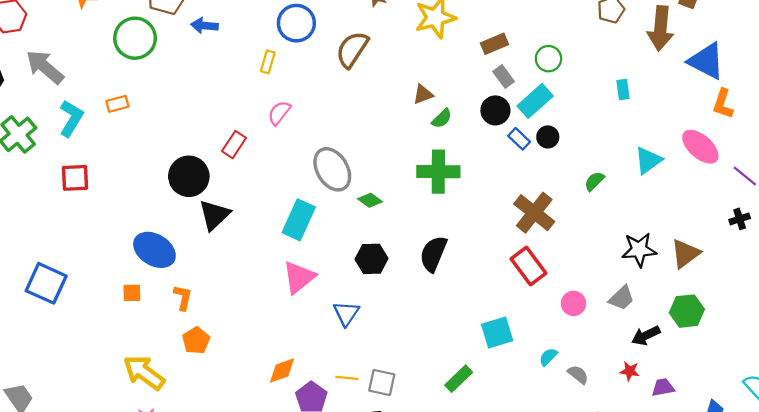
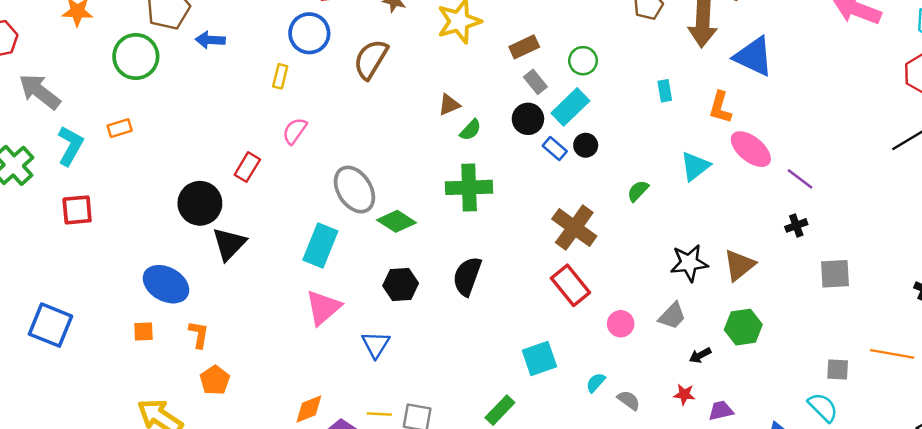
orange L-shape: (723, 104) -> (720, 107), moved
green diamond: (370, 200) -> (396, 221), size x1.4
black arrow: (646, 336) -> (700, 355), size x0.7

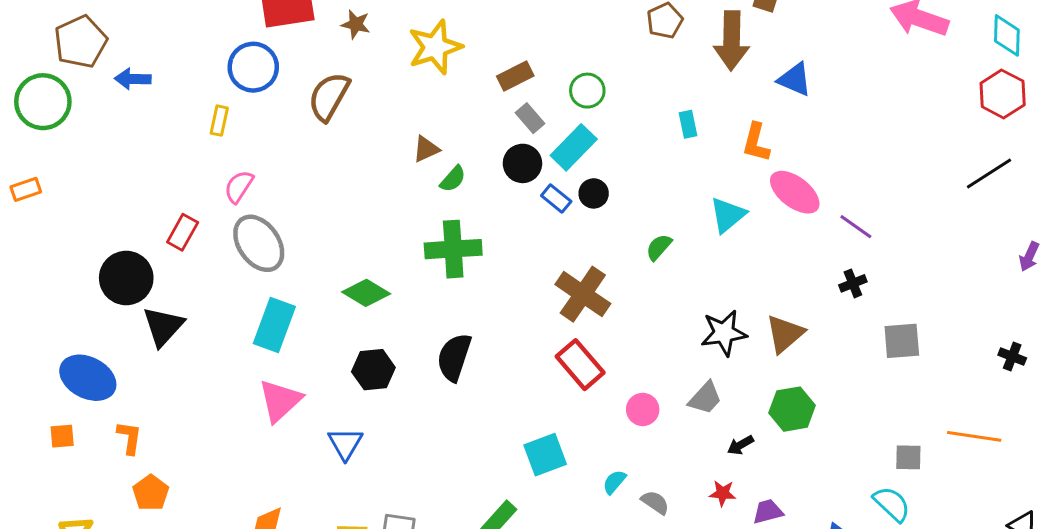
blue triangle: (754, 56) -> (795, 79), size x0.7
gray ellipse: (354, 190) -> (259, 243), moved

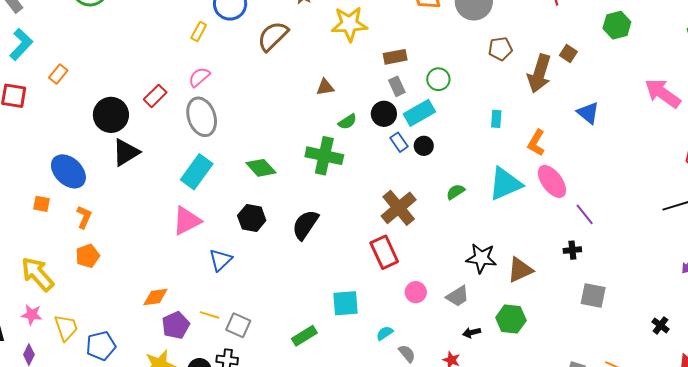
blue triangle: (795, 79) -> (588, 113), moved
green semicircle: (453, 179) -> (347, 122), moved
orange rectangle: (26, 189) -> (58, 74), moved, turned -48
cyan triangle: (728, 215) -> (505, 184), size x1.4

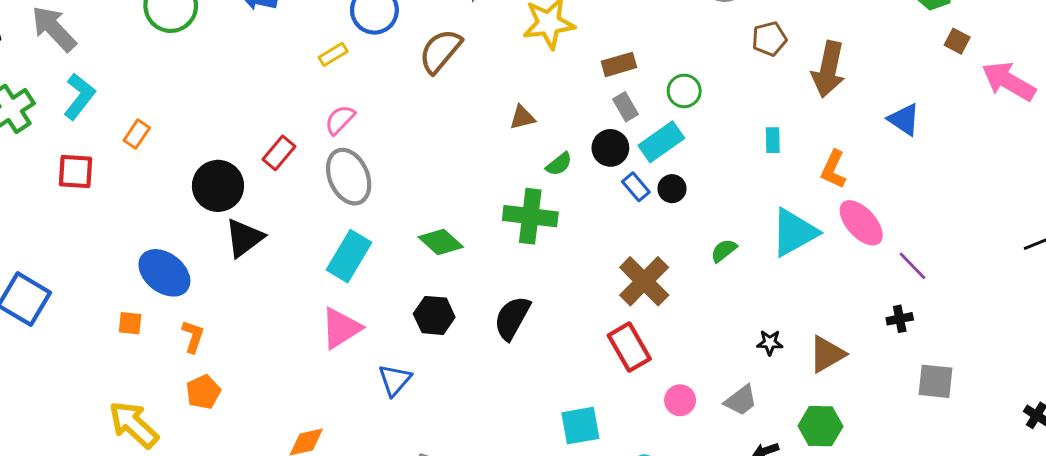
yellow rectangle: (199, 32) -> (333, 54), turned 36
brown square: (568, 53) -> (957, 41), moved
black star: (481, 258) -> (770, 343), size x0.6

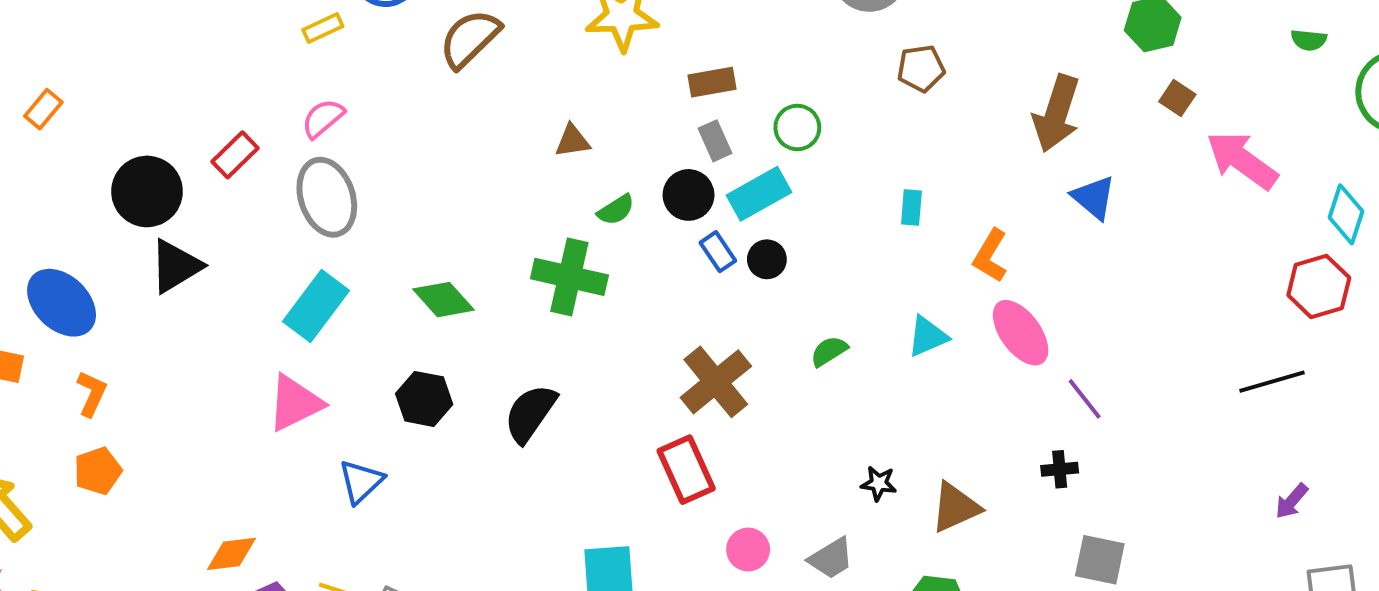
brown arrow: (828, 69) -> (1056, 113), moved
cyan triangle: (794, 232) -> (928, 336), size x0.6

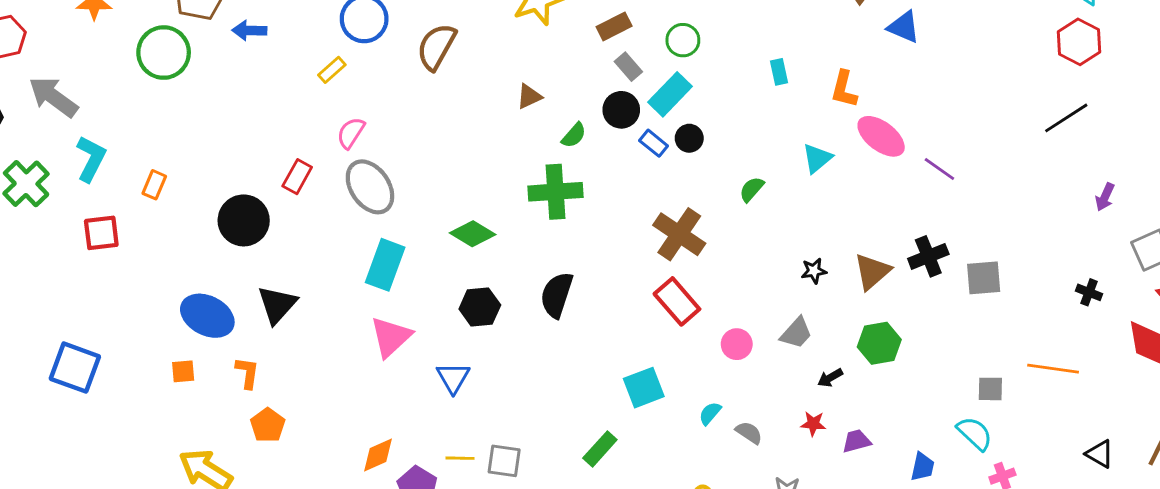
black triangle: (176, 266) -> (277, 305), moved
black cross: (1060, 469) -> (928, 256), moved, size x1.5

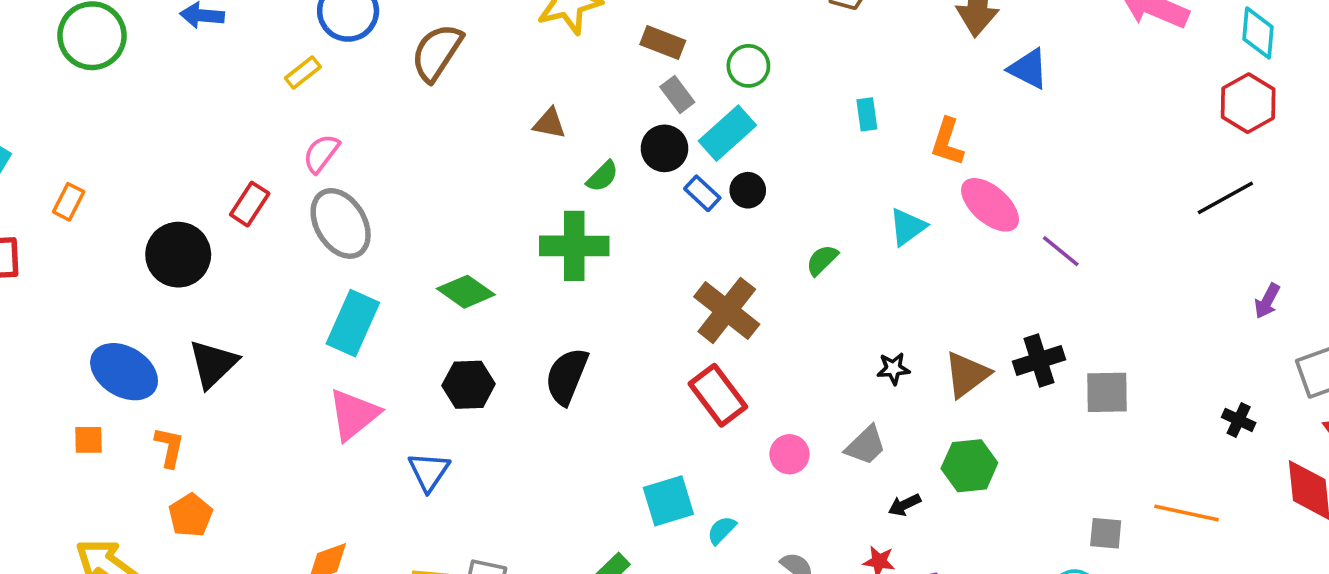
brown rectangle: (614, 26) -> (663, 42), turned 44
brown triangle: (529, 96) -> (549, 123), turned 32
cyan semicircle: (710, 413) -> (722, 530), moved

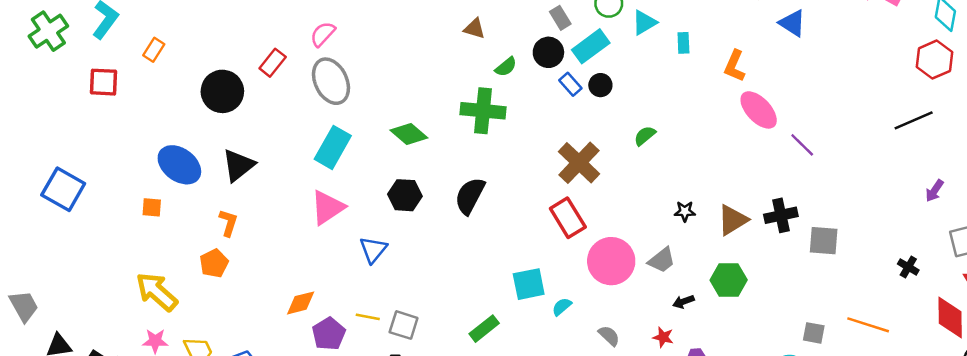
cyan triangle: (907, 227) -> (644, 23), moved
orange L-shape: (169, 447) -> (228, 223), moved
pink circle: (790, 454) -> (611, 261), size x1.8

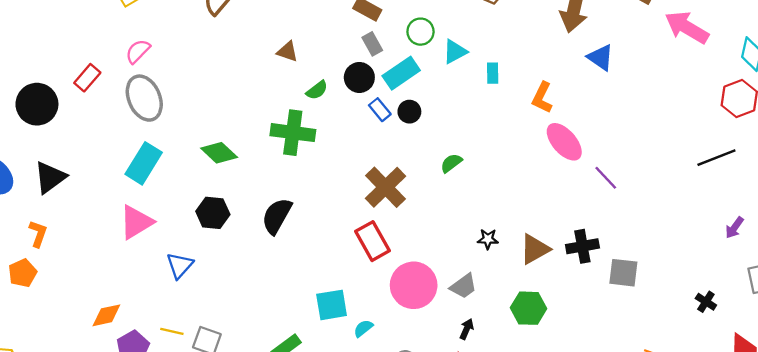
black arrow: (683, 302) -> (467, 329), moved, turned 132

